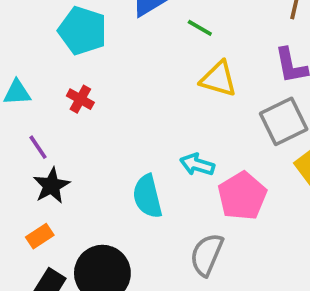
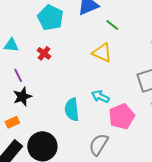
yellow triangle: (219, 79) -> (102, 53), moved

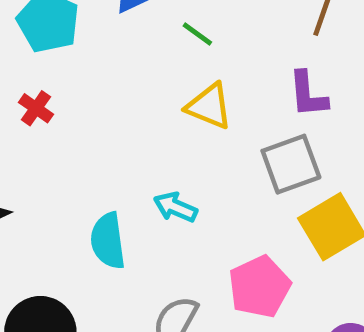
yellow triangle: (102, 53) -> (209, 106), moved
pink pentagon: (122, 116) -> (259, 287), moved

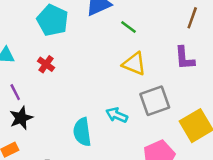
gray square: (291, 164) -> (155, 101), moved

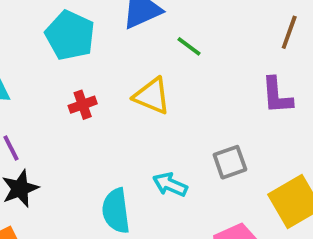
red cross: (46, 64) -> (83, 105), moved, turned 35
yellow triangle: (134, 64) -> (152, 96), moved
gray square: (155, 101) -> (230, 162), size x0.7

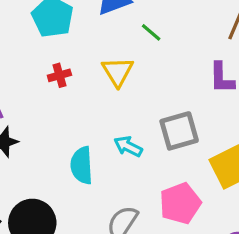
yellow triangle: (152, 96) -> (118, 72), turned 32
gray square: (230, 162) -> (179, 131), size x1.4

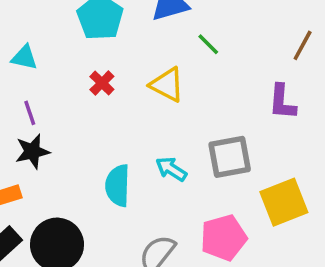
yellow triangle: (118, 72) -> (167, 85), turned -36
red cross: (59, 75) -> (102, 83), turned -35

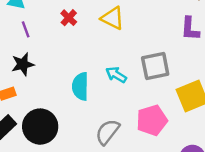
purple line: (30, 113) -> (26, 29), moved

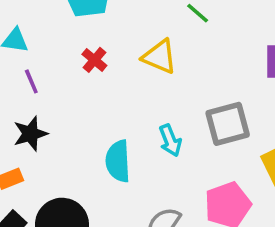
cyan arrow: (116, 75) -> (170, 140), turned -140

